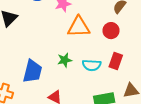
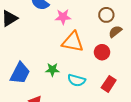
red rectangle: (116, 61) -> (109, 84), moved

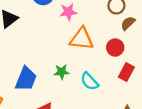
cyan semicircle: (76, 80) -> (89, 81), turned 36
red rectangle: (109, 84) -> (126, 72), moved

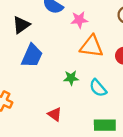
blue trapezoid: (26, 79) -> (32, 56), moved

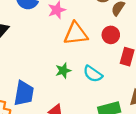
blue trapezoid: (32, 56) -> (24, 93), moved

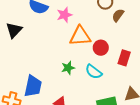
red circle: (111, 35) -> (101, 48), moved

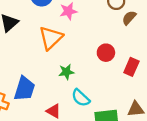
orange triangle: (80, 36) -> (51, 38), moved, turned -45
cyan semicircle: (94, 72) -> (81, 98), moved

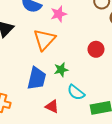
blue trapezoid: (24, 89) -> (37, 78), moved

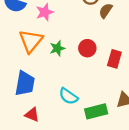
green star: (61, 70) -> (57, 48), moved
red triangle: (52, 106) -> (32, 115), moved

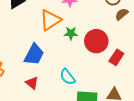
red circle: (87, 48) -> (96, 41), size x1.5

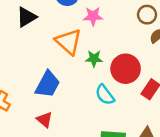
orange triangle: (50, 20) -> (69, 42), turned -45
cyan semicircle: (68, 77) -> (105, 95), moved

